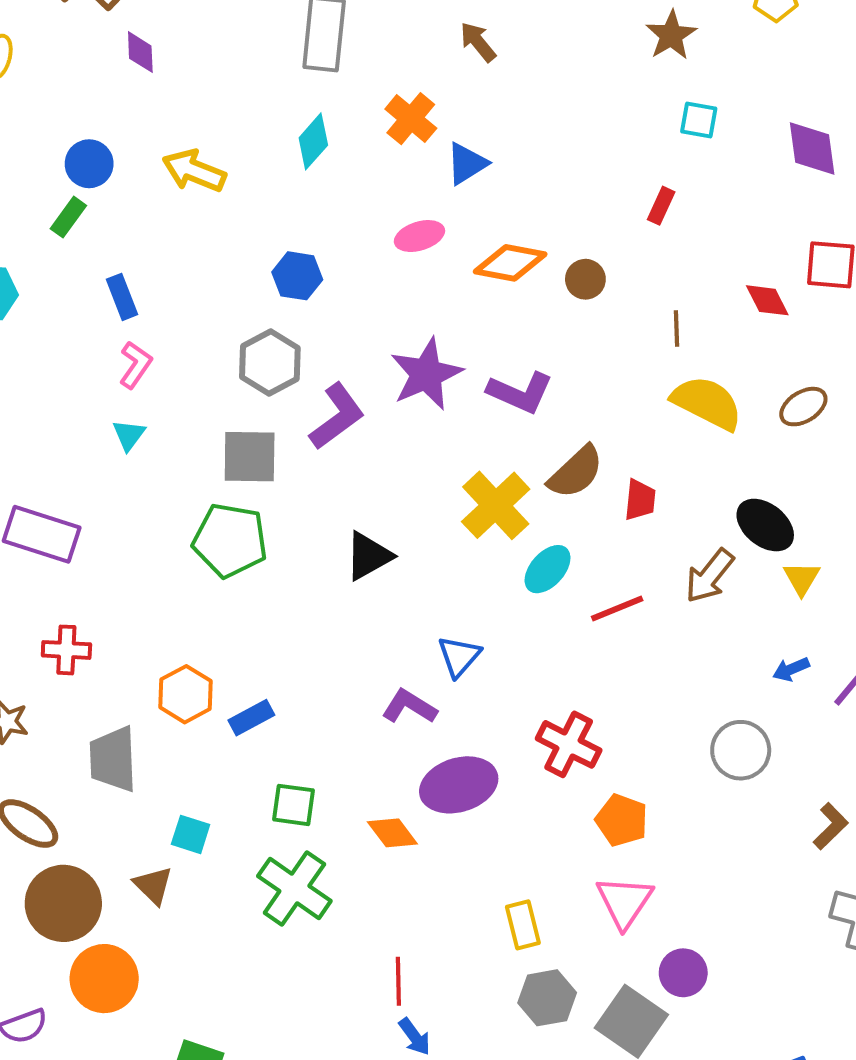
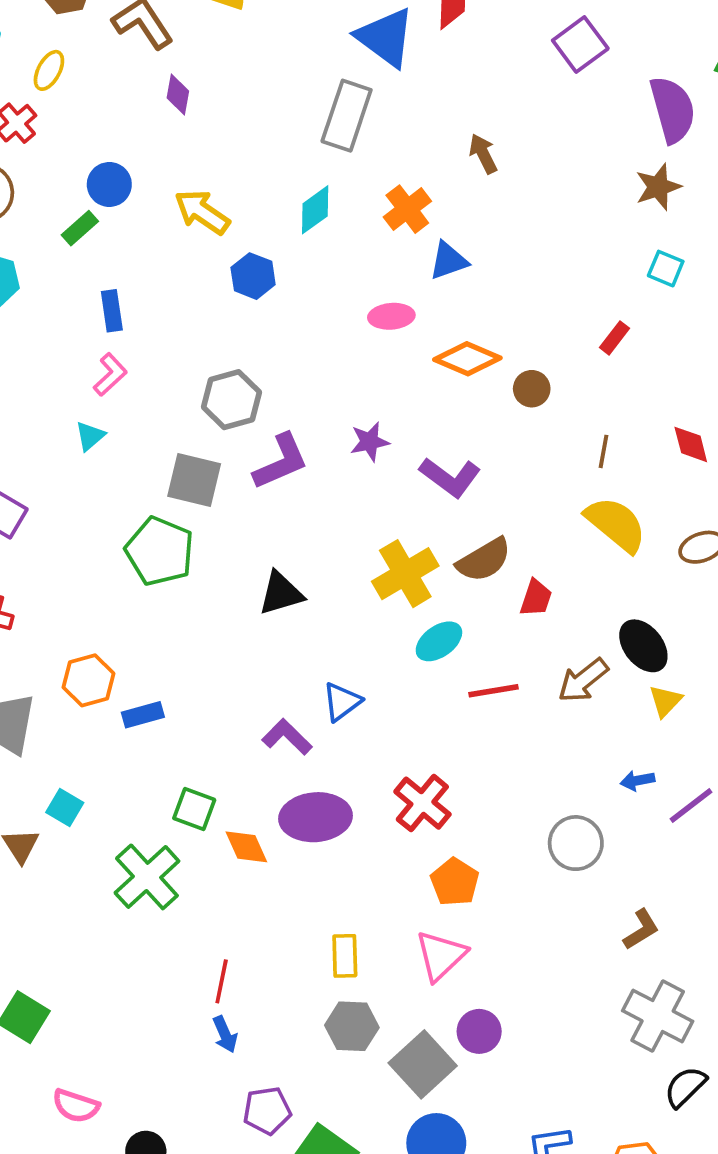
blue hexagon: (297, 276) -> (253, 276), moved
purple star: (426, 374) -> (370, 442), size x0.6
green square: (293, 805) -> (194, 809), moved

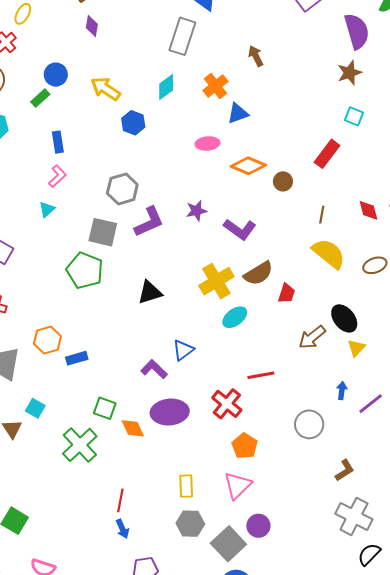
red rectangle: (615, 338) -> (327, 154), size x1.6
red line: (493, 691) -> (261, 375), moved
blue arrow: (637, 781) -> (342, 391), turned 108

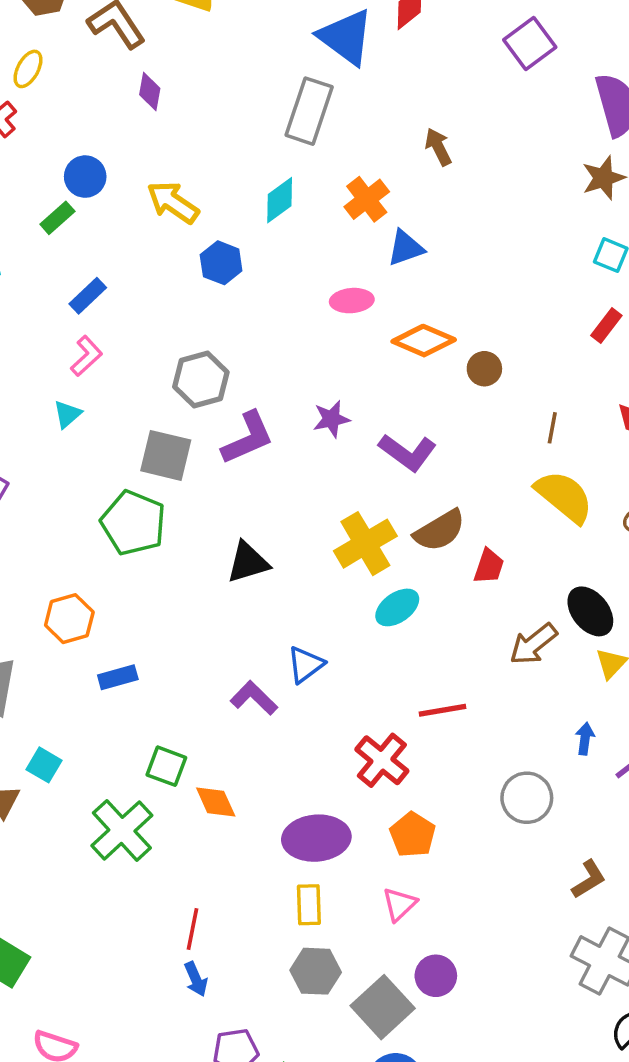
blue rectangle: (58, 142) -> (88, 296), turned 55
red rectangle: (327, 154) -> (606, 326), moved, size x0.7
orange hexagon: (47, 340) -> (69, 619), moved
purple ellipse: (170, 412) -> (316, 838), moved
pink triangle: (237, 485) -> (399, 904), size x0.7

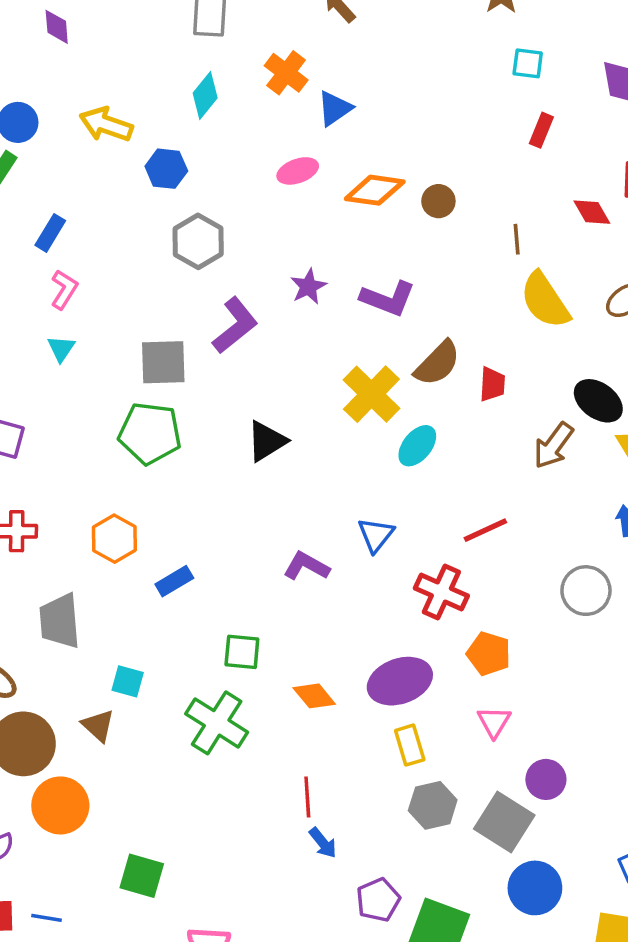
gray hexagon: (201, 380) -> (198, 241), moved
yellow semicircle: (564, 497) -> (545, 300), turned -148
blue triangle: (306, 665) -> (376, 535), moved
orange diamond: (216, 802) -> (314, 696), moved

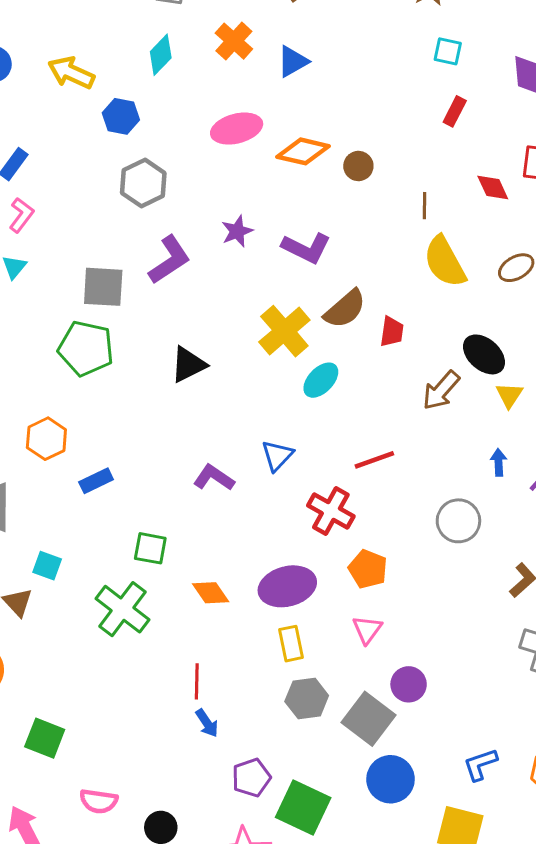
blue triangle: (335, 108) -> (293, 61), moved
pink ellipse: (298, 171) -> (237, 129), size x1.4

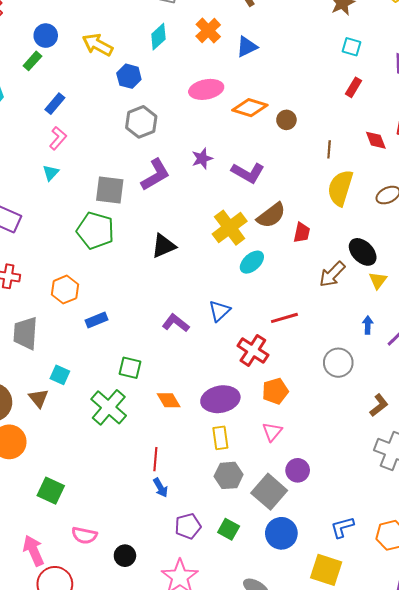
yellow semicircle: (445, 262) -> (340, 188), turned 42
orange pentagon: (368, 569) -> (275, 391), turned 30
green square: (303, 808) -> (229, 529), moved, size x0.6

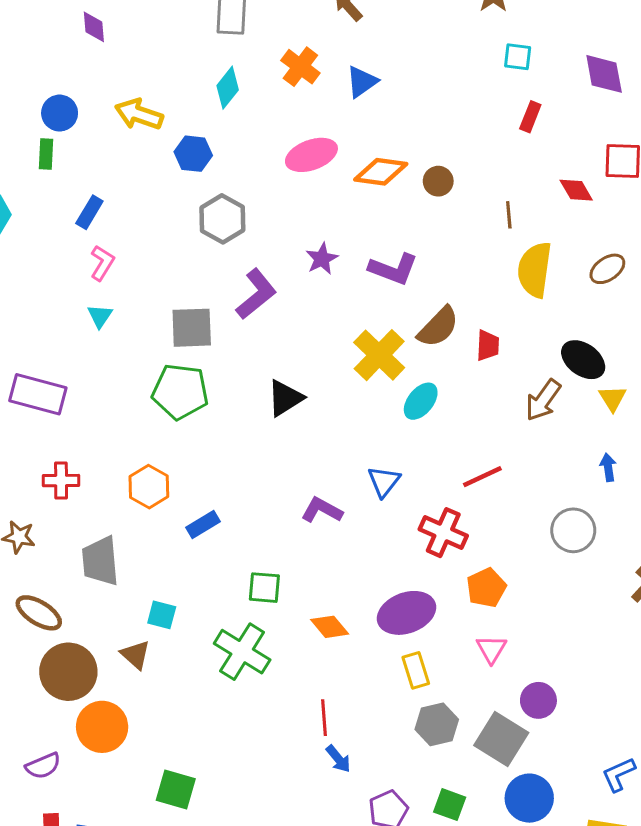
green rectangle: (32, 61) -> (46, 154), turned -30

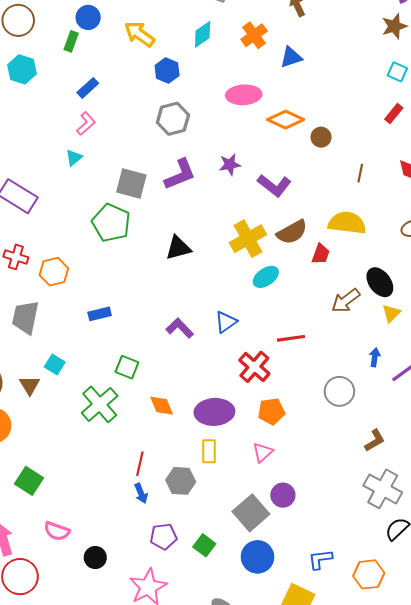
yellow semicircle: (535, 270) -> (347, 223), moved, turned 72
orange hexagon: (149, 487) -> (54, 272), moved
gray hexagon: (437, 724) -> (181, 481), moved

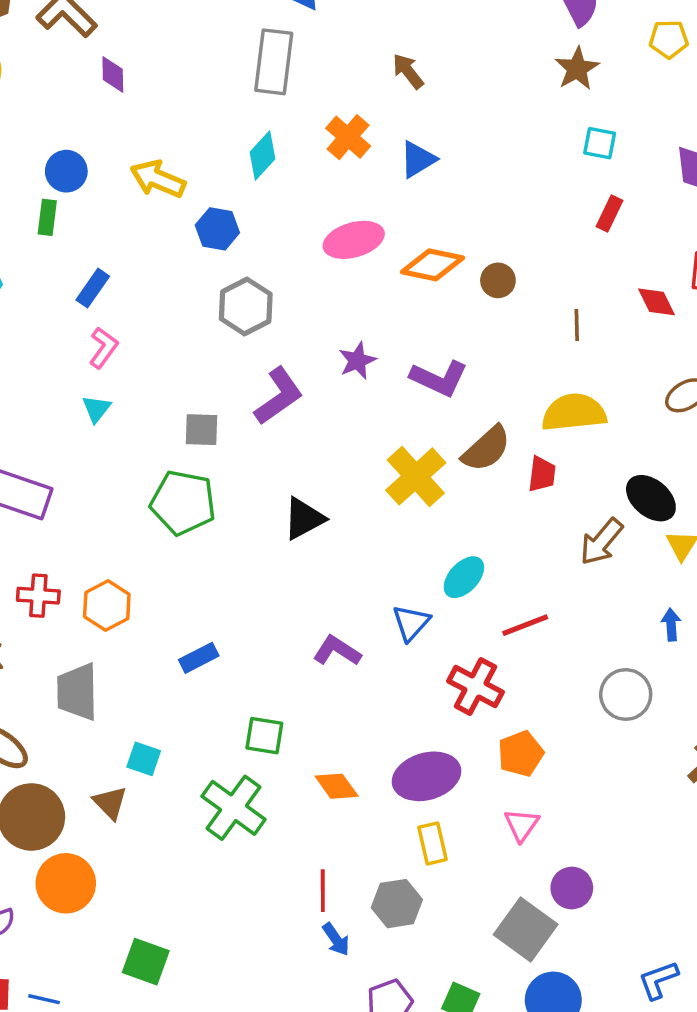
gray square: (131, 183) -> (202, 430), size x0.7
cyan ellipse: (266, 277) -> (464, 577), moved

